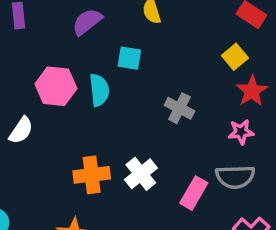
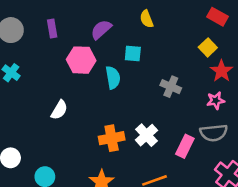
pink hexagon: (56, 86) -> (81, 60), moved

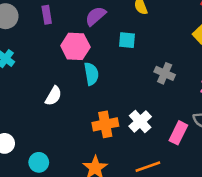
cyan semicircle: (113, 78) -> (91, 74), moved

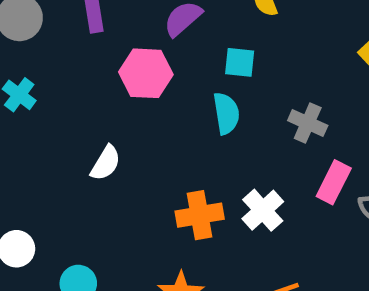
cyan semicircle: (91, 74) -> (226, 113), moved
pink rectangle: (178, 133) -> (334, 182), moved

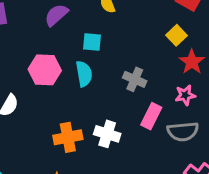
pink hexagon: (146, 73) -> (45, 70), moved
white cross: (263, 210) -> (107, 134), turned -30

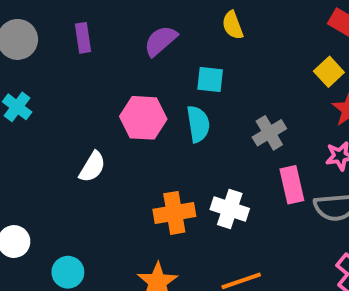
gray cross: (135, 79) -> (269, 133), turned 35
pink rectangle: (151, 116) -> (292, 185), turned -40

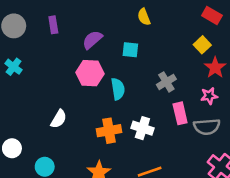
purple semicircle: (161, 41) -> (92, 40), moved
cyan semicircle: (198, 124) -> (118, 89), moved
white semicircle: (92, 167) -> (59, 119), moved

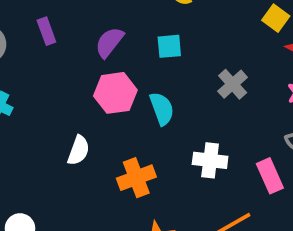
pink rectangle: (180, 113) -> (270, 176), moved
white semicircle: (59, 119) -> (79, 150), moved
orange cross: (109, 131) -> (136, 178), moved

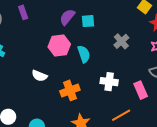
purple semicircle: (109, 42) -> (67, 17), moved
white semicircle: (79, 150) -> (39, 76), turned 91

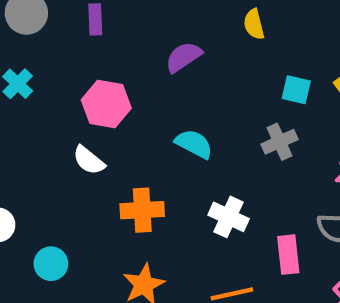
cyan square: (88, 21) -> (296, 90), moved
pink hexagon: (59, 46) -> (106, 104), moved
cyan semicircle: (84, 54) -> (194, 144), turned -60

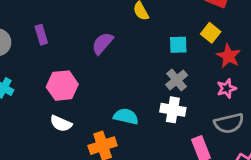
cyan semicircle: (194, 144) -> (126, 116), moved
white cross: (229, 217) -> (173, 110), moved

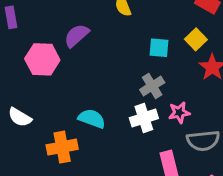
pink hexagon: (62, 86) -> (42, 59), moved
pink star: (227, 88) -> (179, 113), moved
white cross: (173, 110) -> (144, 118), turned -35

